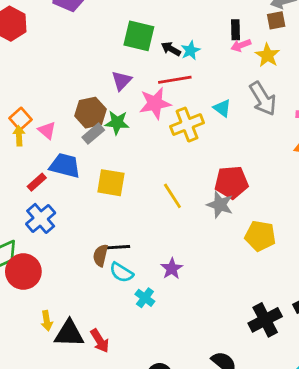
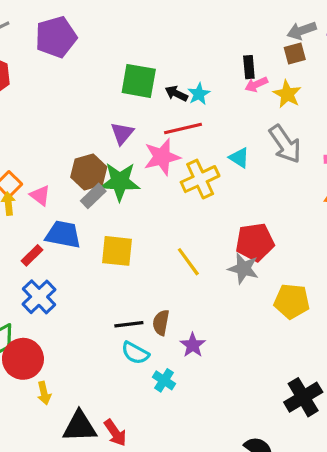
green star: (117, 123) -> (120, 182), size x1.4
brown semicircle: (101, 255) -> (161, 323), moved
yellow arrow: (47, 321) -> (44, 393), moved

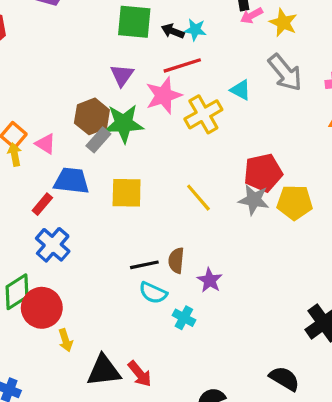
cyan star: (199, 94) -> (195, 30), turned -30
yellow pentagon: (292, 301) -> (295, 202), moved

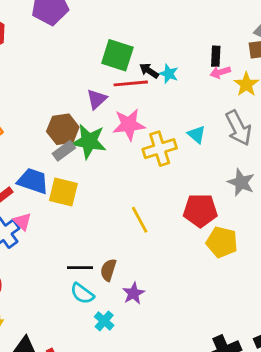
red line: (182, 65) -> (131, 83), moved
pink triangle: (46, 144) -> (22, 221), moved
yellow square: (127, 193) -> (63, 192), moved
gray star: (254, 200) -> (241, 182), moved

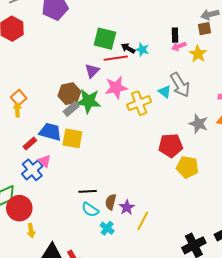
gray arrow: (238, 128) -> (180, 85), moved
yellow line: (140, 220) -> (143, 221), moved, turned 60
brown semicircle: (108, 270) -> (111, 202), moved

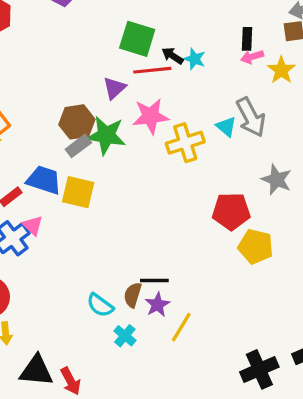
black line: (88, 191) -> (154, 281), moved

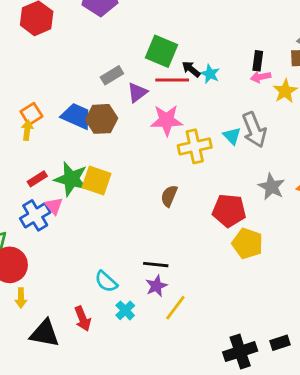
green star: (106, 135) -> (71, 179), moved
gray rectangle: (78, 146) -> (112, 75), moved
blue trapezoid: (44, 180) -> (76, 116), moved
brown semicircle: (133, 295) -> (169, 196), moved
red arrow: (71, 381) -> (83, 319), moved

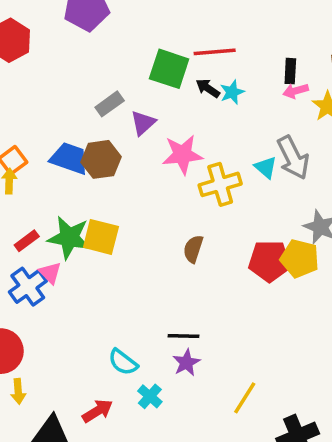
cyan star: (210, 74) -> (232, 92), turned 30
red line: (172, 80) -> (215, 52), moved
yellow pentagon: (247, 244) -> (300, 259), moved
yellow line: (175, 308) -> (245, 398), moved
red arrow: (83, 319) -> (97, 411), turned -95

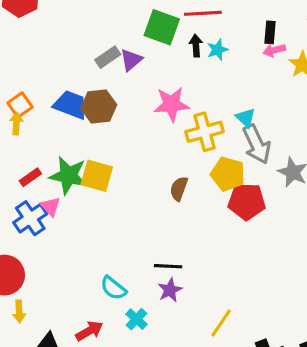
black arrow: (208, 88) -> (196, 46), turned 50
purple triangle: (143, 123) -> (131, 60), moved
gray arrow: (293, 158) -> (257, 144), moved
yellow pentagon: (300, 259) -> (228, 174), moved

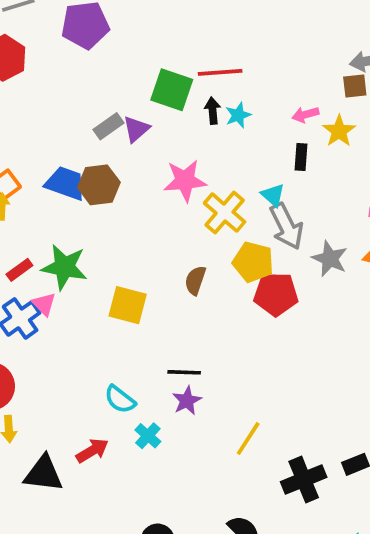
black rectangle: (270, 32) -> (301, 157), moved
yellow cross: (205, 132) -> (225, 213), turned -33
yellow square: (97, 176) -> (128, 305), moved

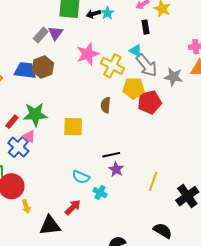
black arrow: (213, 111) -> (93, 14), turned -88

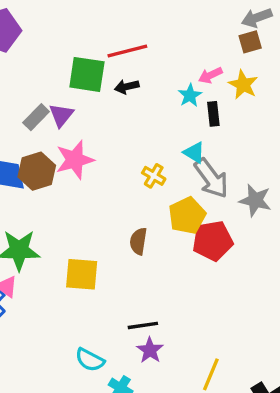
cyan star: (107, 13) -> (190, 95), moved
pink star: (88, 54) -> (75, 160), moved
yellow cross: (112, 66) -> (154, 176), size x0.6
yellow pentagon: (134, 88) -> (187, 216), turned -30

